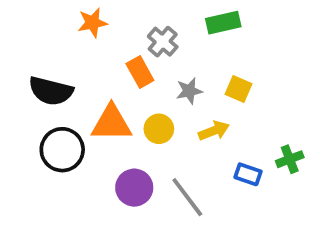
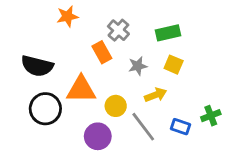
green rectangle: (223, 23) -> (168, 33), moved
yellow circle: (159, 129) -> (116, 106), moved
gray line: (187, 197) -> (143, 127), moved

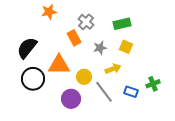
black semicircle: (37, 66) -> (27, 48), turned 115

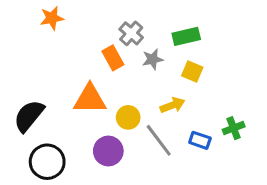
orange star: (49, 12) -> (52, 18), moved
black semicircle: (27, 48) -> (29, 116), moved
gray star: (100, 48) -> (153, 59), moved
black circle: (33, 79) -> (47, 162), moved

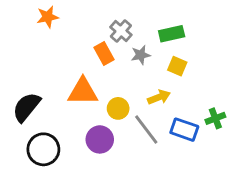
blue rectangle: (200, 140) -> (184, 130), size x1.4

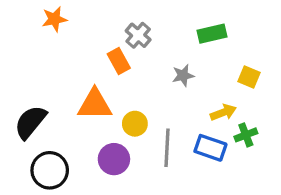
green rectangle: (172, 34) -> (212, 34), moved
gray star: (141, 55) -> (183, 75), moved
yellow square: (177, 66) -> (249, 77), moved
yellow arrow: (159, 97) -> (223, 112), moved
gray line: (146, 130) -> (167, 148), turned 40

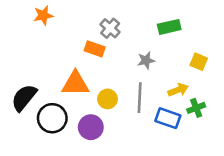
orange rectangle: (119, 61) -> (95, 49), turned -42
gray line: (167, 148) -> (140, 98), moved
black circle: (50, 170) -> (52, 118), moved

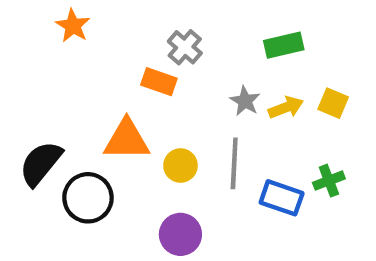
orange star: (43, 15) -> (73, 26), turned -30
gray star: (146, 60) -> (245, 101), turned -30
yellow arrow: (178, 90) -> (286, 107), moved
purple circle: (91, 127) -> (180, 234), moved

